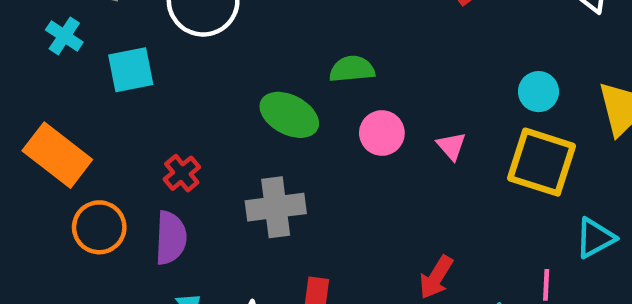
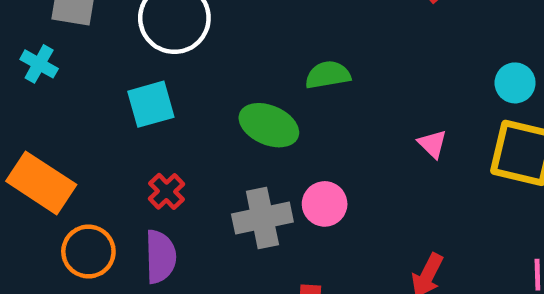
cyan square: (131, 70) -> (151, 104), moved
pink circle: (382, 133) -> (325, 204), moved

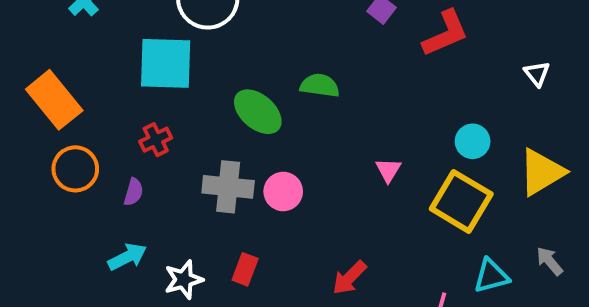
cyan square: (151, 104) -> (166, 63), size x1.4
purple semicircle: (160, 257) -> (134, 192), size x0.6

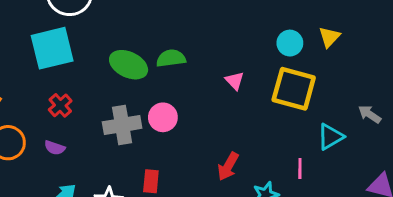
green semicircle: (320, 86) -> (171, 58), moved
yellow triangle: (542, 172) -> (329, 37), moved, size x0.6
purple semicircle: (134, 192) -> (55, 148), turned 108

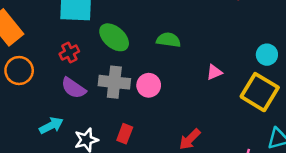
green ellipse: (129, 65) -> (114, 37), moved
pink triangle: (235, 81) -> (214, 72), turned 35
purple semicircle: (55, 148) -> (74, 88), moved, size x1.5

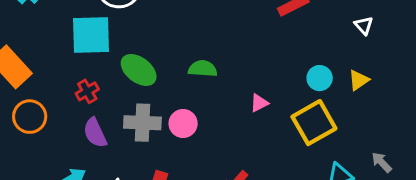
purple semicircle: (74, 88) -> (95, 133), turned 35
yellow square: (260, 92) -> (314, 123), turned 33

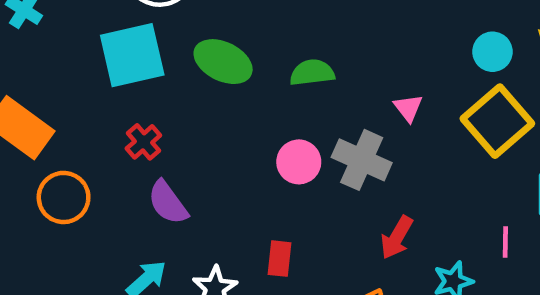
green ellipse: (139, 70) -> (223, 62), moved
pink triangle: (259, 103) -> (408, 108), turned -30
gray cross: (142, 123) -> (362, 160), moved, turned 33

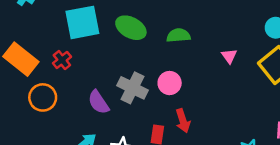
red cross: (143, 142) -> (62, 60), moved
gray cross: (362, 160) -> (132, 88), moved
red arrow: (397, 237) -> (183, 121), moved, turned -50

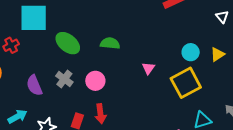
green ellipse: (131, 28) -> (68, 43), moved
gray cross: (132, 88) -> (64, 79), size x0.7

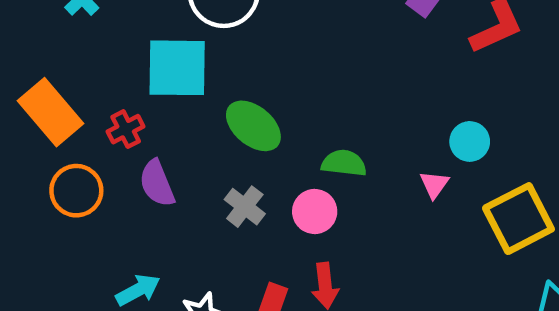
green semicircle: (110, 43) -> (344, 163), moved
cyan circle: (191, 52) -> (470, 141), moved
purple semicircle: (34, 85) -> (157, 183), moved

